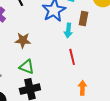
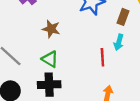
cyan arrow: (68, 30) -> (119, 42), moved

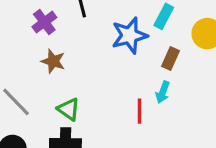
brown star: (51, 29) -> (53, 61), moved

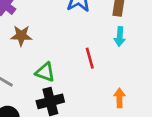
red line: (140, 111) -> (90, 58), moved

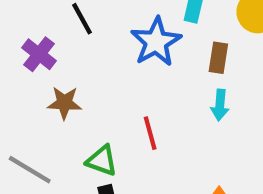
red line: (90, 58) -> (150, 133), moved

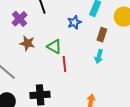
blue star: (156, 42) -> (74, 22), size x0.6
green triangle: (102, 161) -> (54, 46), moved

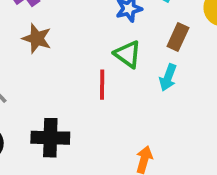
green triangle: (54, 46) -> (128, 54), moved

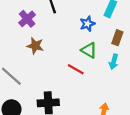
red line: (102, 85) -> (76, 69), turned -56

